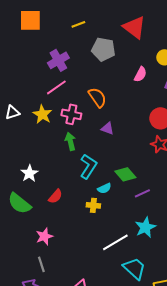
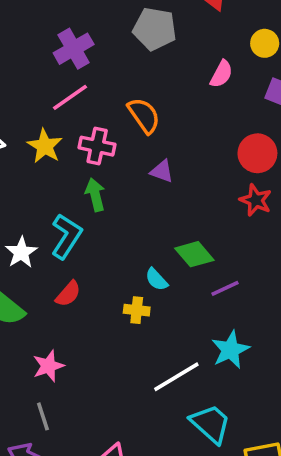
cyan L-shape: (88, 166) -> (66, 236), moved
cyan semicircle: (104, 188) -> (157, 279), turned 72

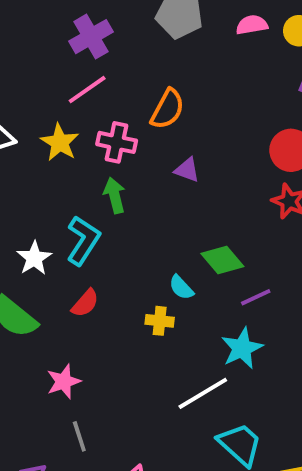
pink semicircle: (221, 74) -> (252, 25), moved, turned -128
orange semicircle: (144, 115) -> (167, 109), turned 63
cyan star: (230, 350) -> (242, 348), moved
gray line: (43, 416) -> (79, 436), moved

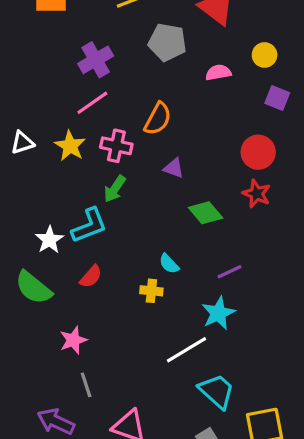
pink semicircle: (252, 25) -> (218, 73), moved
green arrow: (115, 195) -> (115, 189), turned -132
cyan L-shape: (83, 240) -> (89, 226), turned 36
green diamond: (222, 260) -> (206, 213), moved

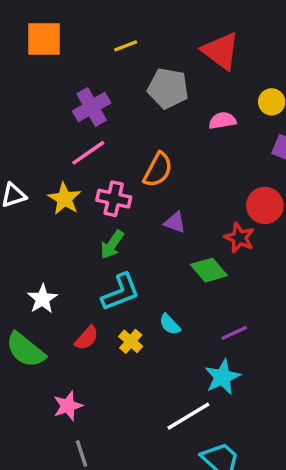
red star: (257, 194) -> (239, 238), moved
cyan L-shape: (89, 226) -> (121, 292), moved
yellow cross: (151, 291) -> (131, 341), moved, turned 35

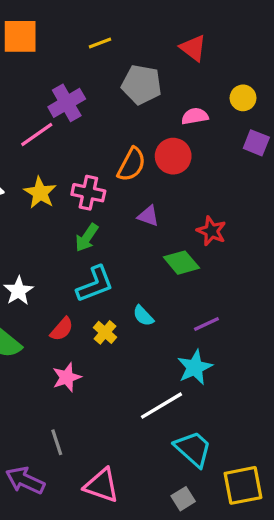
red triangle: (221, 51) -> (193, 48), size x0.7
pink line: (88, 153) -> (37, 134), moved
red circle: (265, 205) -> (173, 156), moved
pink star: (68, 406) -> (67, 377), moved

